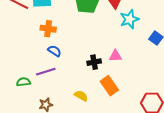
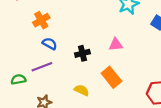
orange cross: (48, 29) -> (41, 20), turned -35
black cross: (94, 62) -> (82, 53), moved

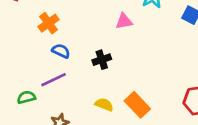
pink triangle: (116, 45) -> (124, 21), moved
orange rectangle: (111, 77) -> (137, 105), moved

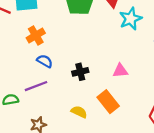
pink triangle: (124, 21) -> (120, 71), moved
orange rectangle: (137, 105) -> (108, 102), moved

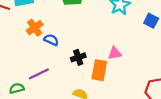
blue semicircle: (45, 61) -> (51, 40), moved
orange rectangle: (108, 102) -> (99, 70), moved, turned 54

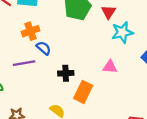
pink triangle: (115, 53) -> (110, 67), moved
purple line: (39, 74) -> (24, 63), moved

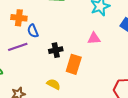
orange cross: (30, 31) -> (19, 18), turned 35
blue semicircle: (44, 48) -> (33, 31), turned -144

